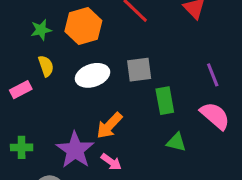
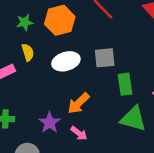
green triangle: (176, 142) -> (133, 119), size x1.6
purple star: (75, 150) -> (50, 123), size x0.7

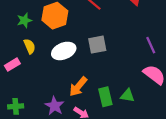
green rectangle: (125, 84) -> (105, 97), moved
green triangle: (133, 119) -> (127, 96), size x0.6

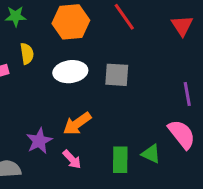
green star: (24, 20) -> (16, 16), moved
green triangle: (127, 96) -> (151, 154), moved
green rectangle: (105, 97) -> (120, 160), moved

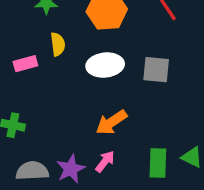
purple star: (39, 141) -> (71, 169), moved
pink arrow: (72, 159) -> (105, 161), turned -100

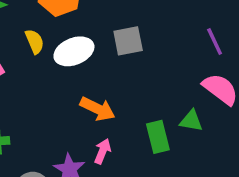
yellow semicircle: (58, 44) -> (35, 41), moved
orange arrow: (111, 122) -> (98, 109), turned -104

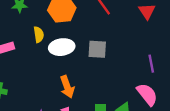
orange arrow: (98, 109) -> (67, 87), turned 30

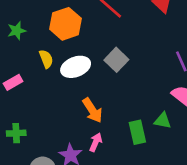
gray square: (97, 49) -> (116, 60), turned -36

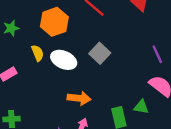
white ellipse: (76, 67) -> (64, 60), turned 45
orange arrow: (92, 110) -> (79, 98), turned -50

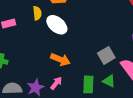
gray square: (100, 53) -> (106, 55), moved

